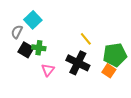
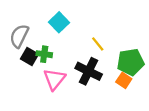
cyan square: (33, 20) -> (59, 22), moved
gray semicircle: (17, 32) -> (19, 36), size x1.5
pink triangle: (48, 70) -> (54, 79), size x1.5

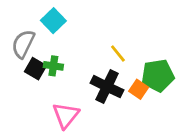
cyan square: (59, 22) -> (53, 21), moved
pink triangle: (54, 79) -> (66, 115), moved
orange square: (124, 80) -> (139, 89), moved

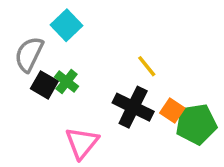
green cross: (53, 66) -> (67, 82), turned 30
green pentagon: (158, 76) -> (196, 124), moved

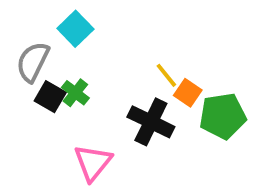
orange square: (172, 111) -> (188, 93), moved
green pentagon: (196, 124) -> (223, 116), moved

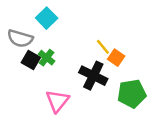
gray semicircle: (33, 62) -> (20, 38), turned -100
green pentagon: (223, 116) -> (132, 94), moved

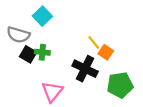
green cross: (47, 58) -> (42, 52), turned -32

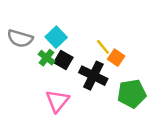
cyan square: (42, 16) -> (56, 37), moved
green cross: (42, 52) -> (47, 58), turned 32
black square: (28, 54) -> (63, 60), moved

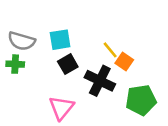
cyan square: (56, 37) -> (60, 40), turned 35
green cross: (47, 58) -> (15, 64), moved, turned -35
black square: (63, 60) -> (68, 64), turned 30

